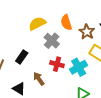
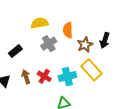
red cross: (57, 64) -> (44, 76), moved

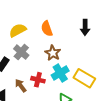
gray cross: (49, 44) -> (21, 52), moved
brown star: (85, 45) -> (53, 53), moved
yellow rectangle: (92, 70) -> (84, 78), moved

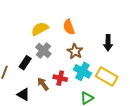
black arrow: (85, 27) -> (108, 43), moved
cyan cross: (60, 73) -> (82, 71), turned -30

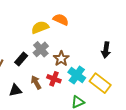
orange semicircle: (69, 27) -> (61, 20), moved, turned 126
brown star: (75, 51) -> (61, 59), moved
black triangle: (23, 94) -> (15, 90), turned -48

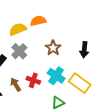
orange semicircle: (61, 20) -> (38, 21), turned -35
brown star: (61, 59) -> (53, 48), moved

